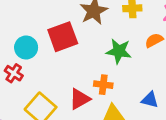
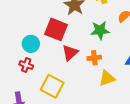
red square: (63, 37) -> (56, 29), turned -35
red triangle: (80, 99) -> (70, 53), moved

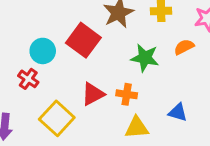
red triangle: (70, 53) -> (93, 94), moved

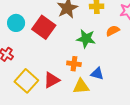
cyan circle: (43, 51) -> (16, 23), moved
red triangle: (93, 94) -> (52, 80), moved
blue triangle: (178, 112) -> (97, 74), moved

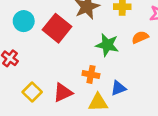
blue triangle: (97, 74) -> (118, 88), turned -40
yellow square: (26, 81) -> (32, 92), size x0.7

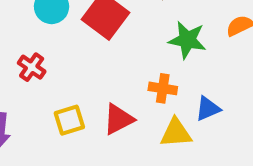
yellow square: (32, 92) -> (69, 120), turned 30

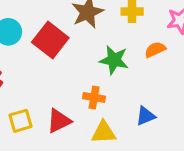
blue triangle: (208, 109) -> (146, 116), moved

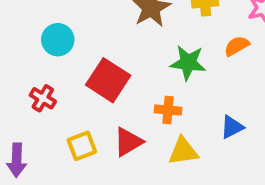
red square: (50, 40) -> (108, 80), moved

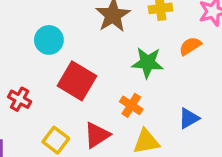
cyan circle: (58, 40) -> (49, 40), moved
orange cross: (168, 110) -> (131, 105), turned 30
yellow square: (82, 146) -> (56, 140), turned -30

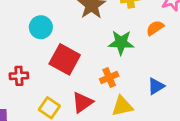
red cross: (20, 99) -> (19, 76), turned -30
orange cross: (131, 105) -> (109, 78), turned 36

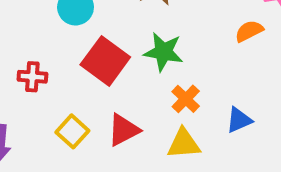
green star: (121, 43) -> (163, 52), moved
orange cross: (109, 78) -> (186, 99), moved, turned -30

